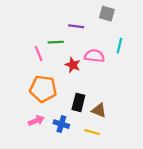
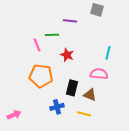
cyan line: (119, 46) -> (108, 53), moved
pink semicircle: (94, 56) -> (99, 74), moved
pink arrow: (36, 121) -> (14, 115), moved
blue cross: (61, 124) -> (57, 107), turned -32

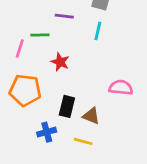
pink line: (37, 45) -> (20, 48), turned 40
cyan line: (108, 53) -> (98, 31), moved
pink semicircle: (99, 74) -> (121, 88), moved

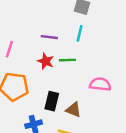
purple line: (64, 16) -> (49, 37), moved
green line: (40, 35) -> (67, 60), moved

